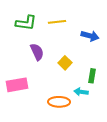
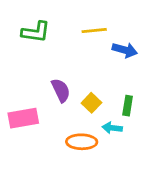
yellow line: (57, 22) -> (94, 31), moved
purple semicircle: (37, 52) -> (61, 90), moved
yellow square: (65, 63) -> (91, 103), moved

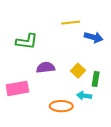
green L-shape: (36, 32) -> (27, 41), moved
purple semicircle: (61, 90) -> (46, 68), turned -72
yellow square: (91, 103) -> (78, 71), moved

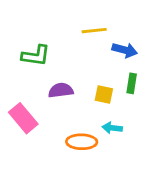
yellow square: (78, 71) -> (104, 95), turned -32
green rectangle: (96, 79) -> (132, 83), moved
pink rectangle: (17, 88) -> (23, 118), turned 60

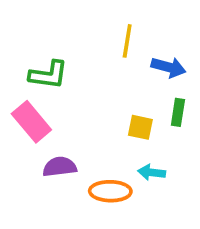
yellow line: (94, 31) -> (127, 41), turned -75
purple semicircle: (61, 90) -> (60, 167), moved
pink rectangle: (23, 118) -> (31, 122), moved

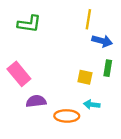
yellow line: (127, 41) -> (88, 19), moved
green L-shape: (48, 75) -> (29, 24), moved

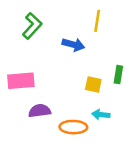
green L-shape: (29, 24) -> (32, 26), turned -55
blue arrow: (102, 41) -> (73, 45), moved
pink rectangle: (19, 74) -> (21, 81), turned -55

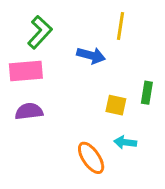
pink rectangle: (21, 81) -> (26, 71), moved
purple semicircle: (40, 111) -> (29, 111), moved
orange ellipse: (73, 127) -> (91, 158), turned 55

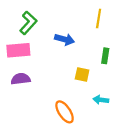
yellow line: (121, 26) -> (99, 18), moved
green rectangle: (147, 93) -> (105, 56), moved
cyan arrow: (125, 142) -> (101, 100), moved

